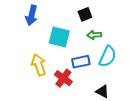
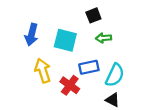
blue arrow: (32, 15) -> (32, 35), moved
cyan semicircle: (108, 57) -> (115, 75), moved

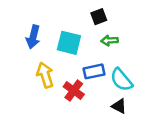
cyan semicircle: (115, 75) -> (121, 80), turned 115

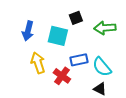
black square: (99, 17) -> (76, 18), moved
green arrow: (109, 40) -> (105, 28), moved, size x1.5

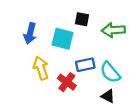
black square: (76, 18) -> (82, 19), turned 32

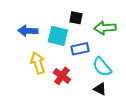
blue arrow: (30, 33) -> (28, 31), turned 78
blue rectangle: (85, 65) -> (80, 49), moved

